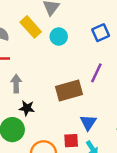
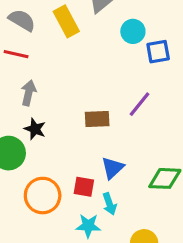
cyan circle: (59, 37) -> (133, 31), moved
brown rectangle: (69, 91) -> (97, 119), size x0.7

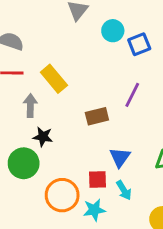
yellow rectangle: (66, 21) -> (54, 79), moved
cyan star: (88, 226) -> (94, 210), moved

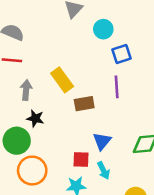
blue square: (139, 44) -> (122, 54), moved
yellow rectangle: (54, 79) -> (62, 80), moved
purple line: (132, 95) -> (117, 87), turned -35
orange circle: (62, 195) -> (32, 171), moved

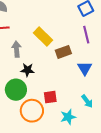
blue triangle: (102, 141) -> (85, 68), moved
red square: (81, 159) -> (50, 97), moved

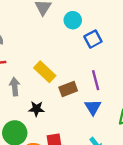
purple line: (86, 35) -> (96, 80), moved
black star: (27, 70) -> (37, 109), moved

